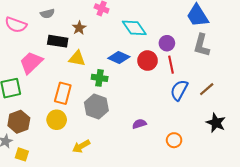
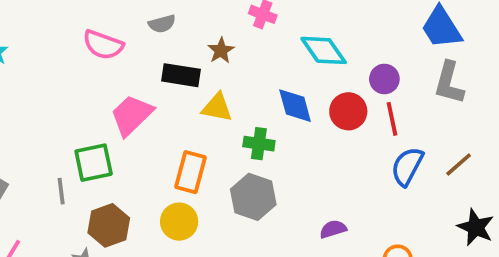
blue diamond: (119, 57) -> (295, 106), turned 50

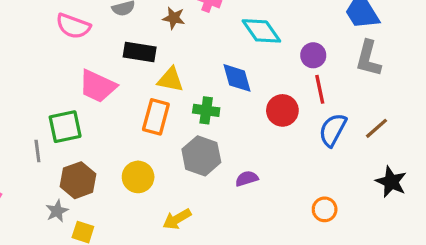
brown star: (221, 50) -> (174, 18), moved, turned -30
red circle: (348, 111) -> (282, 110), moved
pink trapezoid: (132, 115) -> (98, 86), turned -111
orange rectangle: (190, 172) -> (156, 117), moved
purple semicircle: (333, 229) -> (247, 179), moved

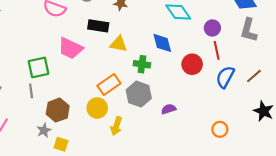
orange rectangle: (156, 117) -> (109, 85), moved, turned 40
green square: (65, 127) -> (39, 67), moved
yellow arrow: (177, 219) -> (116, 126), moved, turned -42

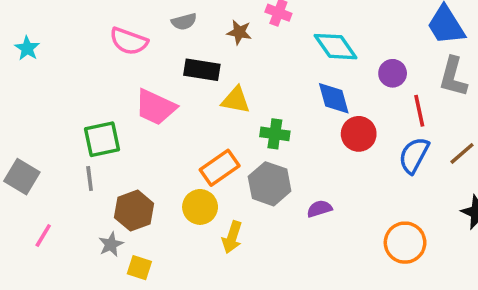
blue diamond: (162, 43) -> (334, 98), moved
red line: (217, 50) -> (419, 111), moved
orange circle: (220, 129) -> (405, 243), size x1.5

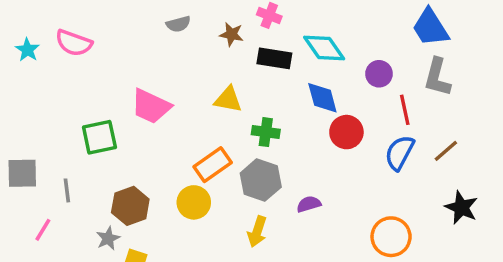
pink semicircle: (129, 41) -> (74, 43), moved
black rectangle: (202, 70) -> (274, 58), moved
gray square: (22, 177) -> (22, 173), turned -32
gray line: (90, 178) -> (67, 190), moved
yellow arrow: (232, 237) -> (257, 232), moved

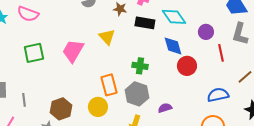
yellow triangle: (228, 99) -> (107, 37), moved, turned 36
pink trapezoid: (151, 106) -> (73, 51), turned 95
green square: (99, 137) -> (34, 53), moved
blue semicircle: (400, 153) -> (218, 95), moved, turned 50
orange rectangle: (213, 165) -> (109, 85), turned -70

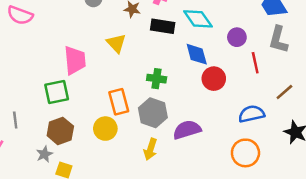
pink trapezoid: (73, 51) -> (75, 60), turned 145
green square: (34, 53) -> (57, 92), moved
purple semicircle: (165, 108) -> (187, 130), size x1.6

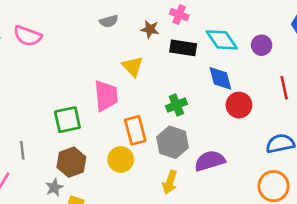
purple circle: (237, 37) -> (262, 45), moved
pink trapezoid: (75, 60) -> (106, 96), moved
green cross: (157, 79) -> (176, 105), turned -30

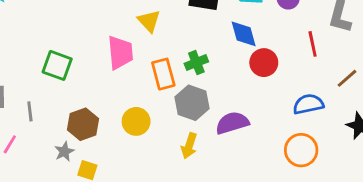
green square: (67, 120) -> (57, 65), moved, turned 32
orange rectangle: (135, 130) -> (163, 74), moved

